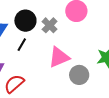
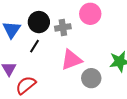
gray cross: (50, 25) -> (63, 27), turned 35

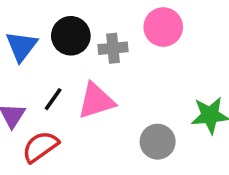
black line: (34, 46) -> (53, 99), moved
pink triangle: (71, 60) -> (96, 101), moved

